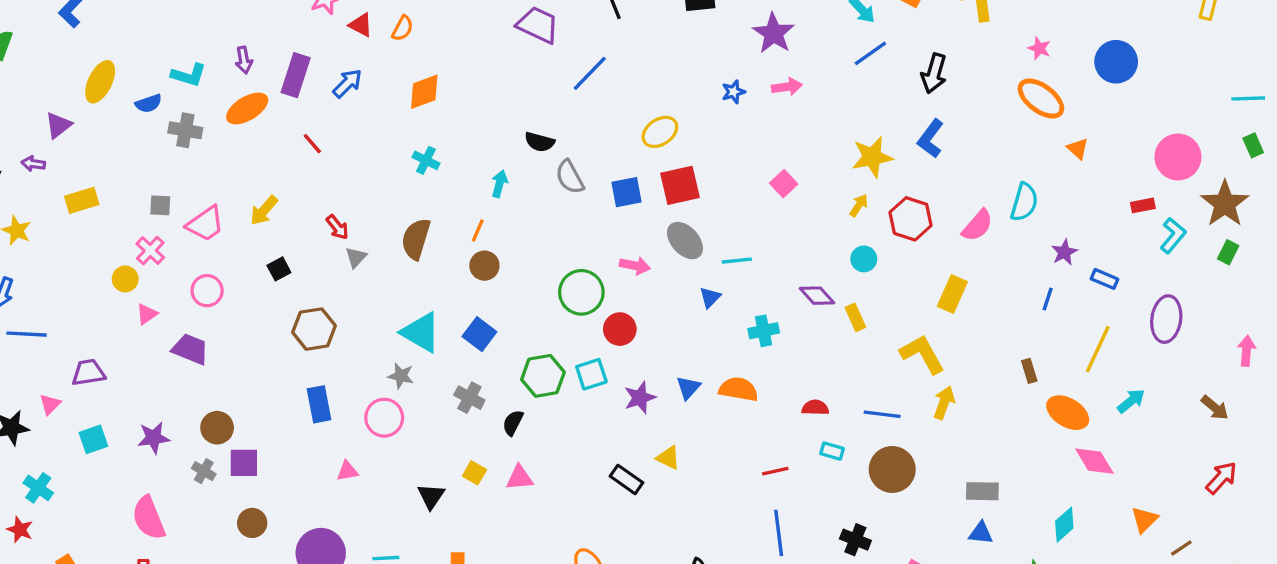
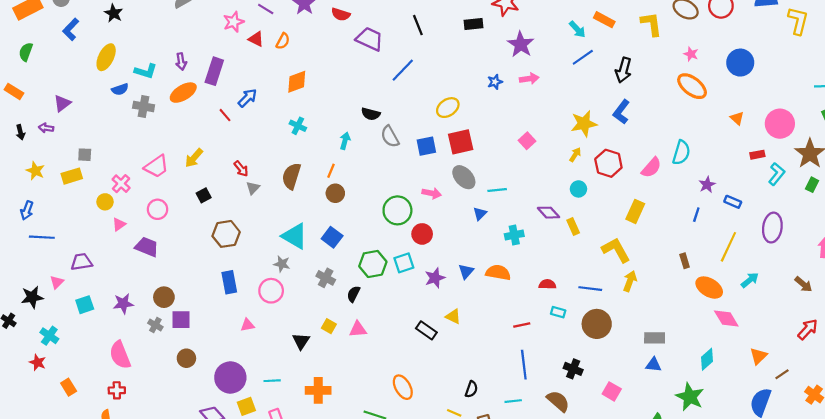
yellow ellipse: (100, 82) -> (106, 57), moved
blue arrow: (347, 83) -> (247, 98), moved
orange triangle: (1078, 149) -> (737, 118), moved
yellow rectangle: (82, 200) -> (72, 176), moved
gray square: (160, 205) -> (85, 155), moved

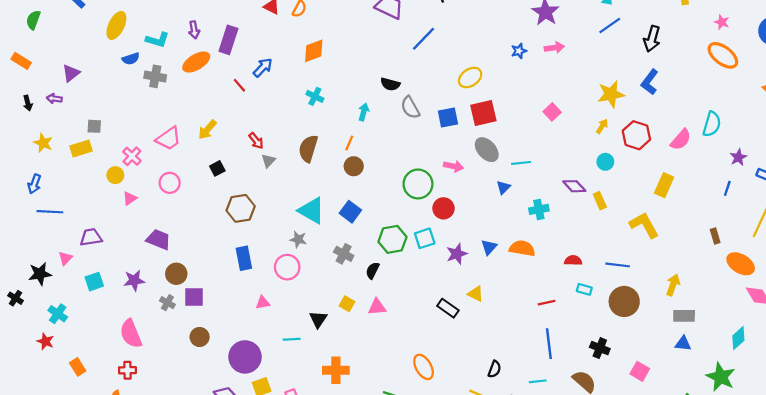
purple trapezoid: (147, 247) -> (159, 239), moved
yellow arrow: (630, 281) -> (673, 285), moved
cyan line: (272, 381) -> (292, 339), moved

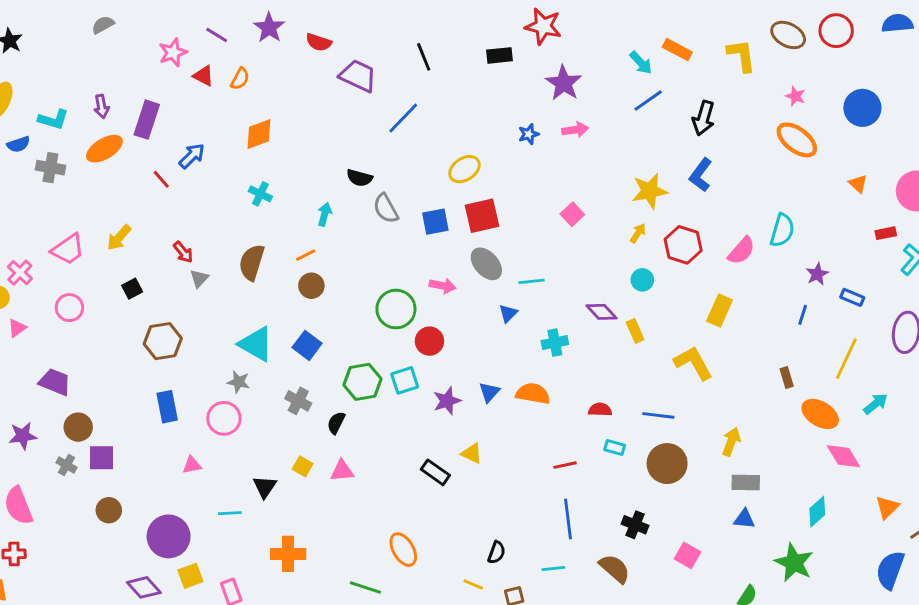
orange line: (349, 143) -> (306, 255), turned 40

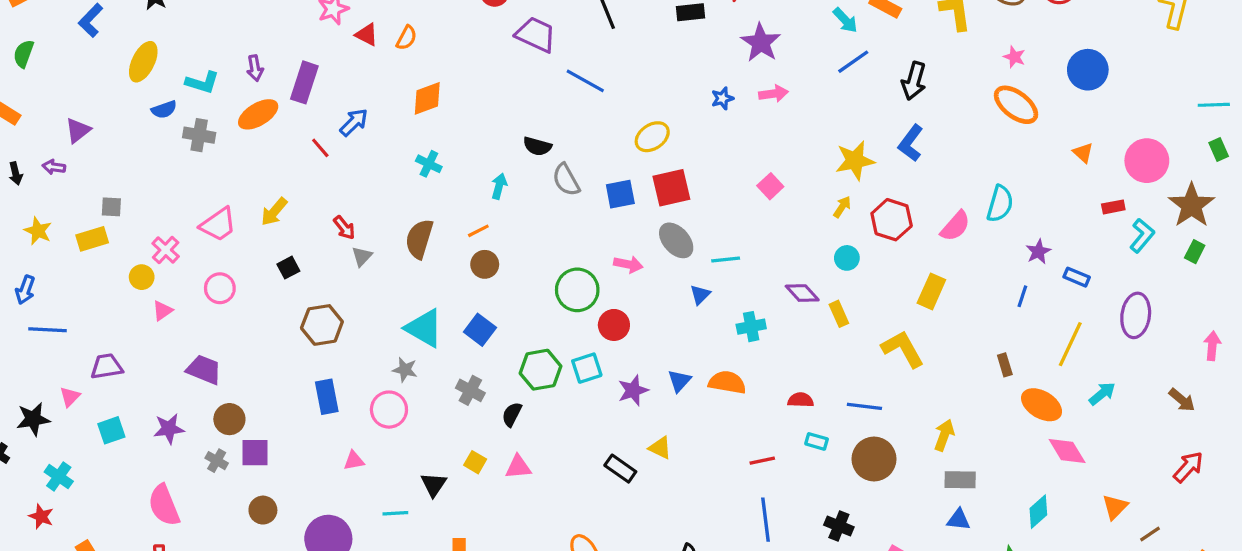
blue line: (403, 118) -> (585, 81), turned 75

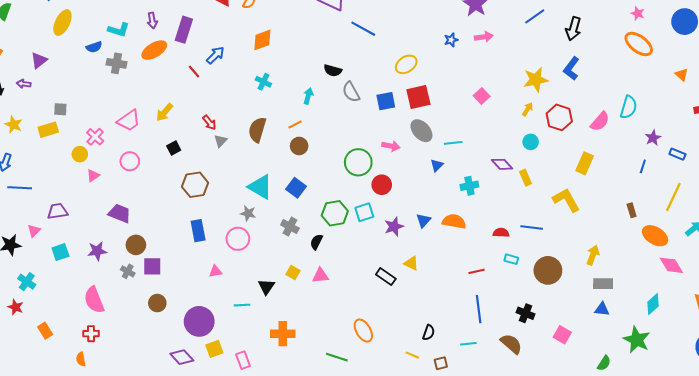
yellow ellipse: (143, 62) -> (62, 23), moved
blue line: (864, 406) -> (532, 228), moved

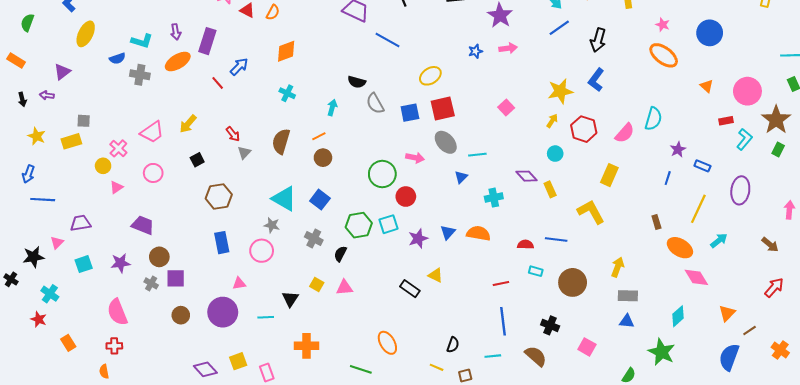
purple circle: (199, 321) -> (223, 312), moved

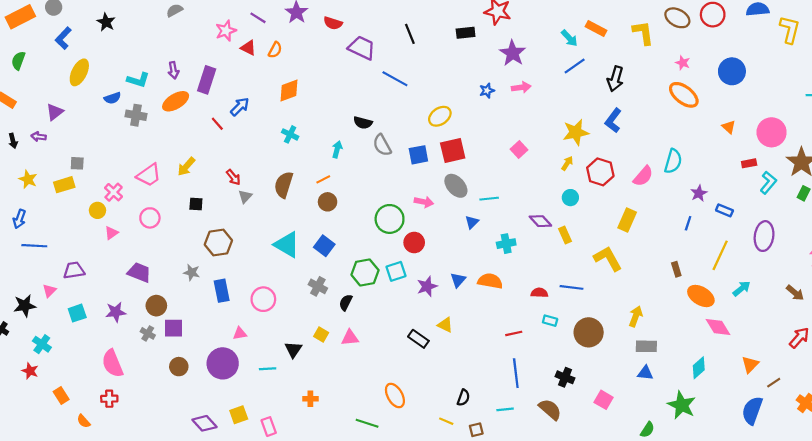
black square: (197, 160) -> (196, 204), turned 32
gray star: (272, 225) -> (192, 272), moved
orange cross: (307, 346) -> (310, 399), size x0.6
orange semicircle: (104, 371) -> (84, 421), moved, turned -32

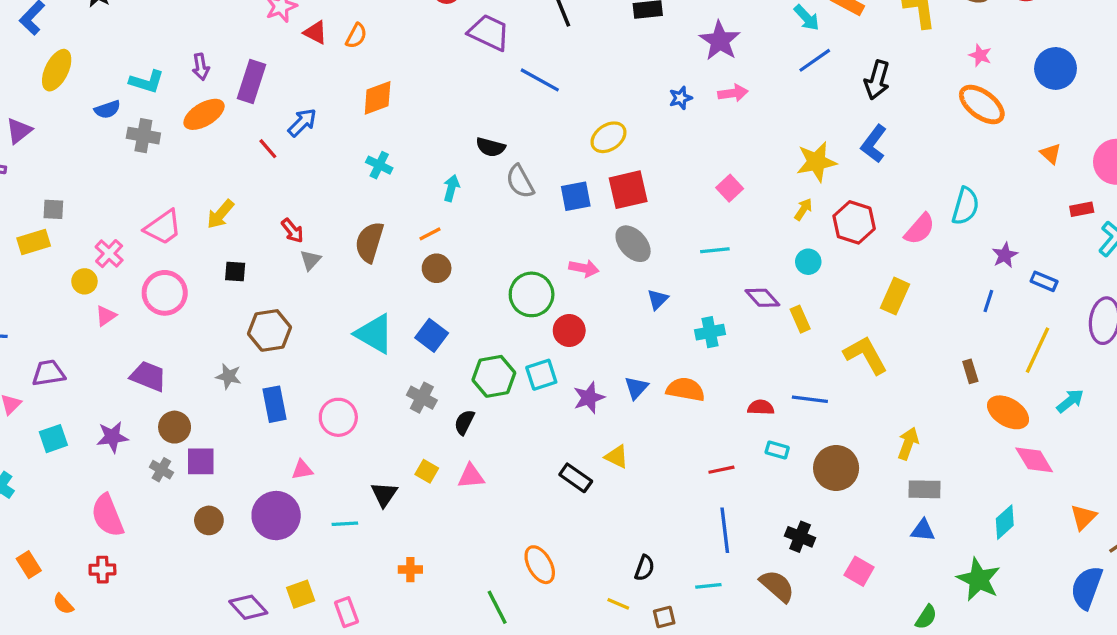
cyan line: (489, 199) -> (715, 250), moved
pink circle: (150, 218) -> (165, 293), size x1.4
green line: (367, 423) -> (497, 607), turned 45

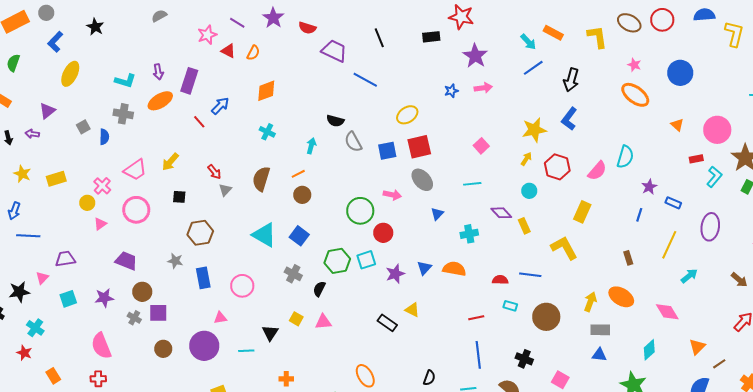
blue semicircle: (107, 109) -> (104, 137), moved, turned -70
gray square: (53, 209) -> (83, 127), moved, turned -32
orange ellipse: (1008, 412) -> (621, 297), moved

